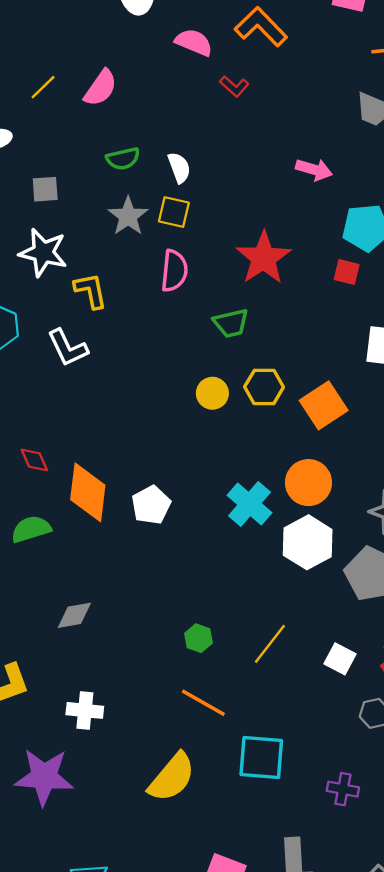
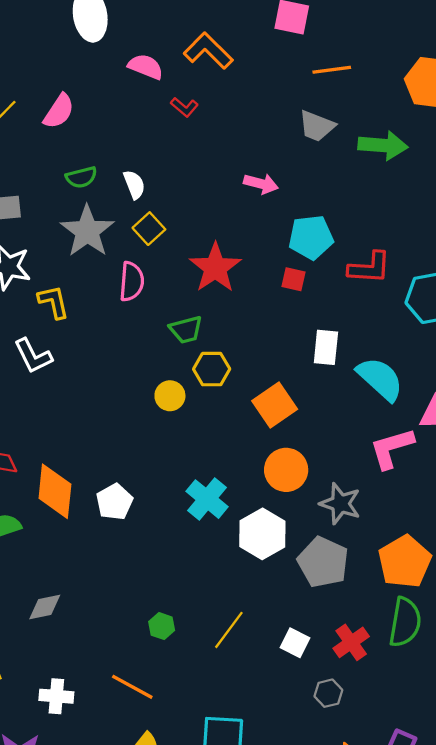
yellow square: (174, 212) -> (149, 229), moved, turned 36
gray star: (128, 216) -> (87, 231), size x1.4
yellow hexagon: (264, 387) -> (212, 369), moved
orange circle: (308, 483) -> (286, 470), moved
orange line: (203, 703) -> (132, 687), moved

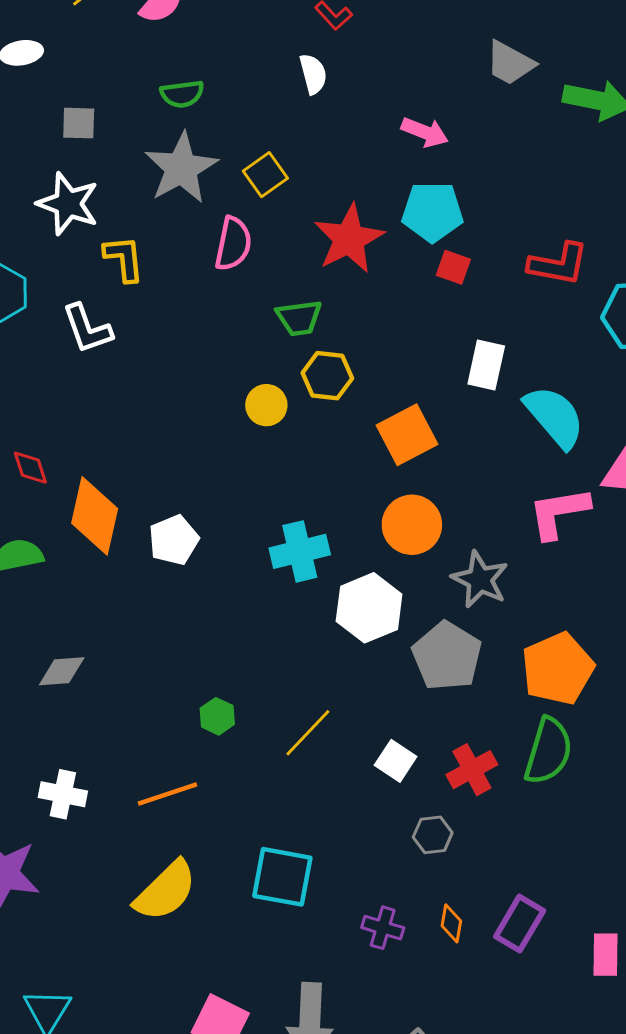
white semicircle: (134, 185) -> (313, 74), moved
cyan pentagon: (311, 237) -> (432, 212), moved
cyan cross: (207, 499) -> (300, 551), turned 30
orange line: (132, 687) -> (168, 794), turned -54

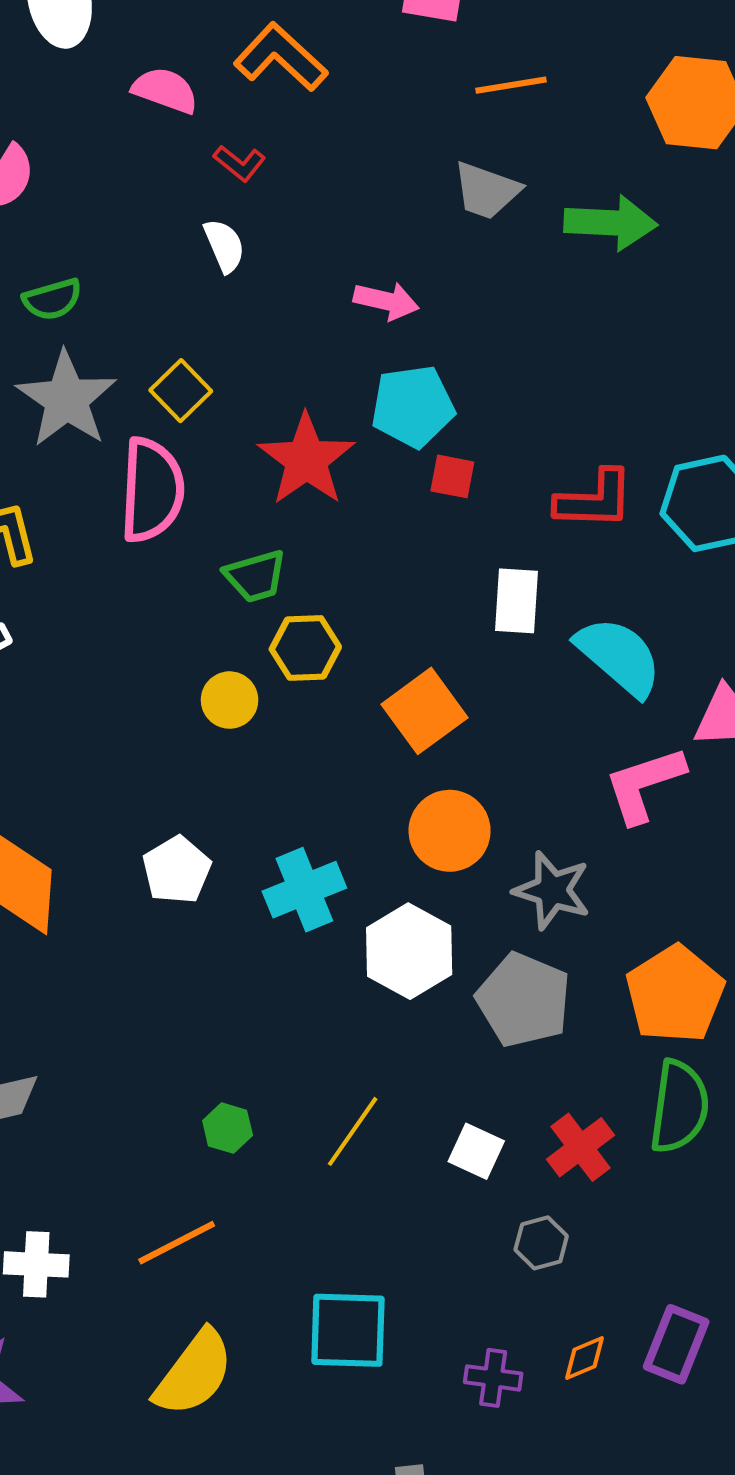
pink semicircle: (233, 244) -> (152, 490), size x1.4
red L-shape: (558, 264) -> (595, 500), moved
white pentagon: (174, 540) -> (177, 870), moved
orange diamond: (451, 923) -> (584, 1358), turned 66

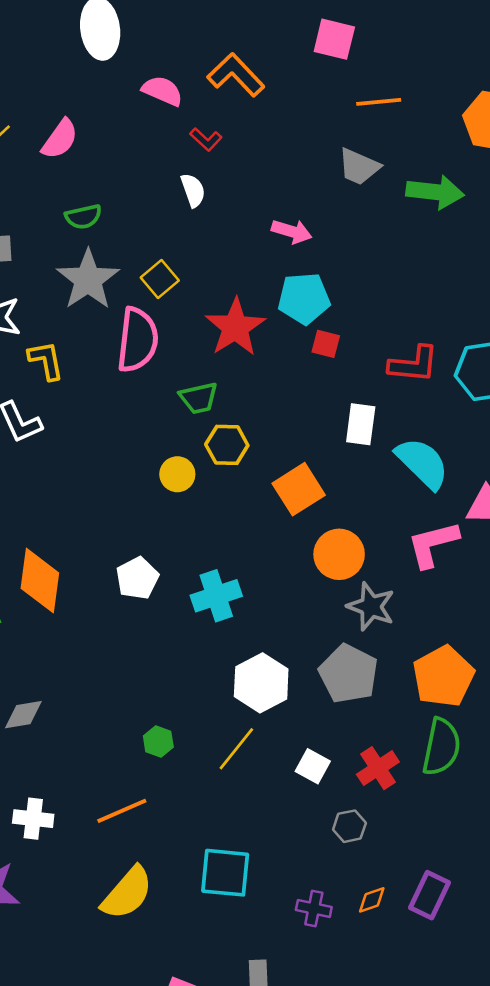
orange circle: (450, 831) -> (339, 554), moved
white hexagon: (409, 951) -> (261, 683), moved

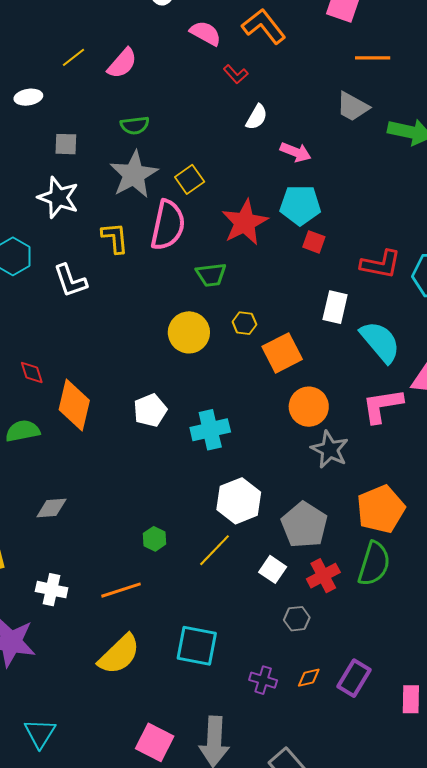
white semicircle: (193, 190) -> (257, 117), moved, turned 44
yellow L-shape: (46, 360) -> (115, 238), moved
yellow hexagon: (227, 445) -> (244, 323), moved, size x0.7
yellow circle: (177, 474) -> (189, 332), size x1.5
gray pentagon: (349, 674) -> (304, 525), moved

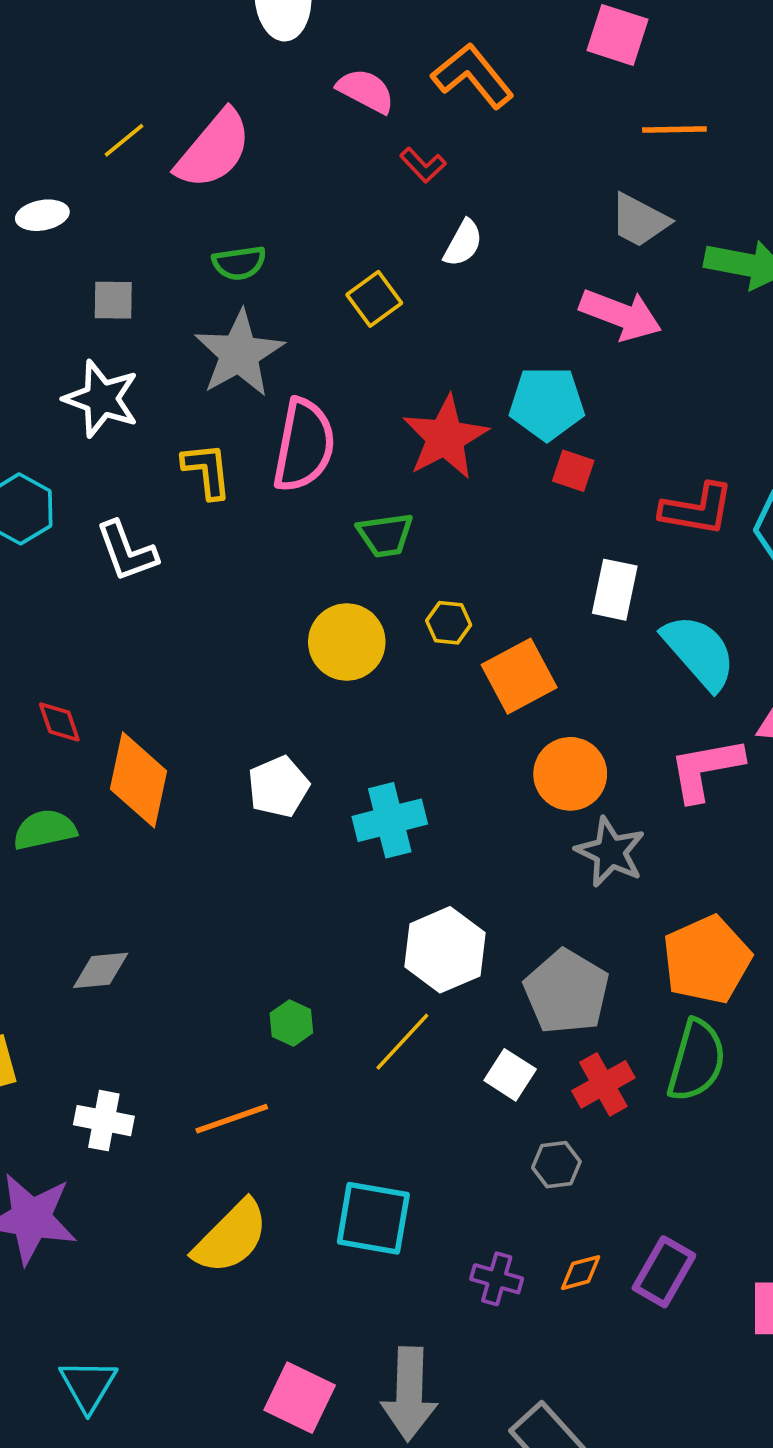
pink semicircle: (122, 63) -> (214, 149), size x1.4
pink arrow: (296, 152) -> (621, 315), moved, size x1.4
yellow square: (190, 179) -> (374, 299), moved

